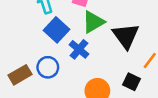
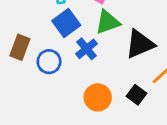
black triangle: (126, 36) -> (140, 44), turned 32
brown rectangle: (20, 75) -> (20, 47), moved, turned -50

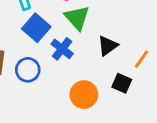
green triangle: (108, 22) -> (77, 18), turned -40
black triangle: (140, 44) -> (108, 46), moved, size x0.7

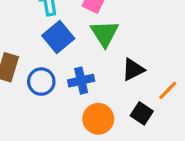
blue cross: (62, 49) -> (81, 81), moved, turned 30

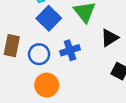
orange circle: (98, 119) -> (47, 85), moved

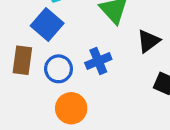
blue square: (49, 18) -> (47, 24), moved

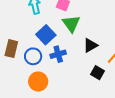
blue square: (47, 24) -> (46, 35), moved

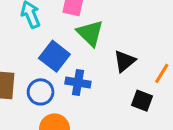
blue cross: (58, 54) -> (78, 83), turned 35

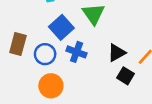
black triangle: (125, 61) -> (117, 53), moved

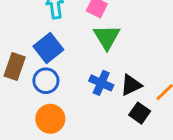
blue square: (61, 27) -> (48, 48), moved
blue cross: (77, 52) -> (101, 83), moved

